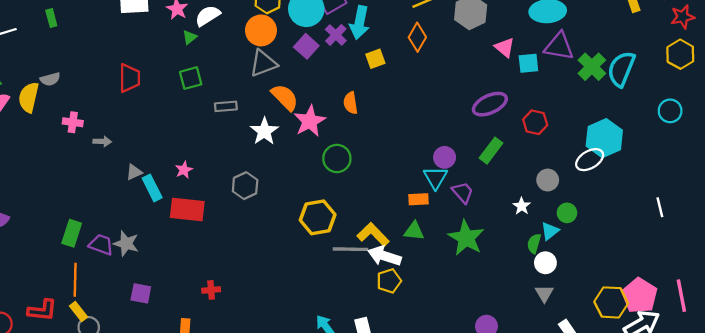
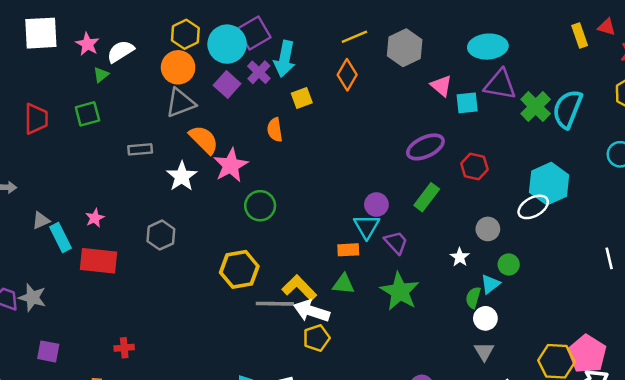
green square: (191, 78) -> (87, 114), moved
orange semicircle: (350, 103) -> (275, 130), moved

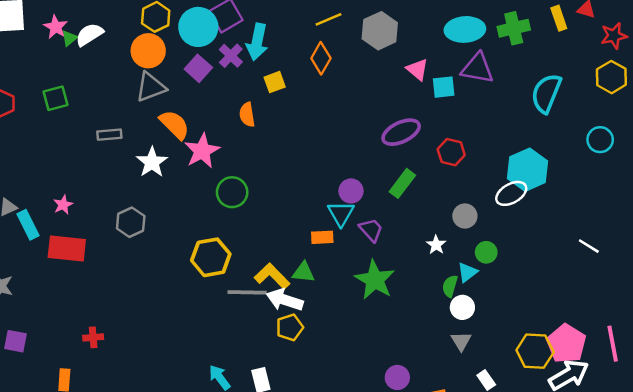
green triangle: (101, 75) -> (69, 38), moved
green cross: (536, 107) -> (514, 28), moved, turned 32
white line: (609, 258) -> (589, 246), turned -45
green triangle: (343, 284) -> (303, 272), moved

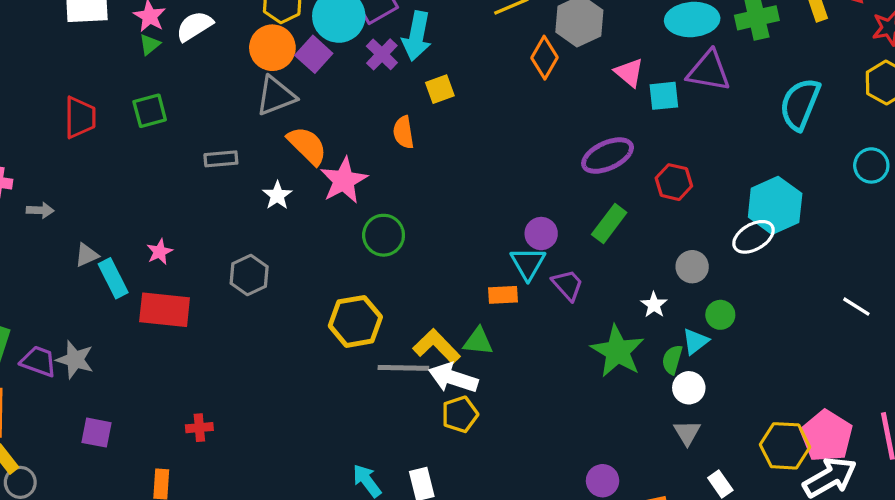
green triangle: (69, 38) -> (150, 44), moved
orange diamond: (321, 58) -> (544, 58), moved
purple square: (198, 68) -> (314, 54), moved
white star: (152, 162) -> (277, 195), size x0.7
green star: (375, 280) -> (617, 351), moved

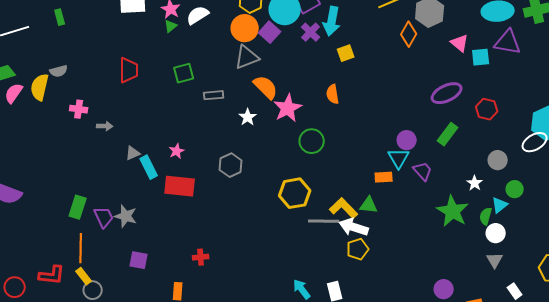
green square: (150, 111) -> (184, 73), moved
orange semicircle: (403, 132) -> (333, 94), moved
purple trapezoid: (38, 361) -> (104, 217), turned 45

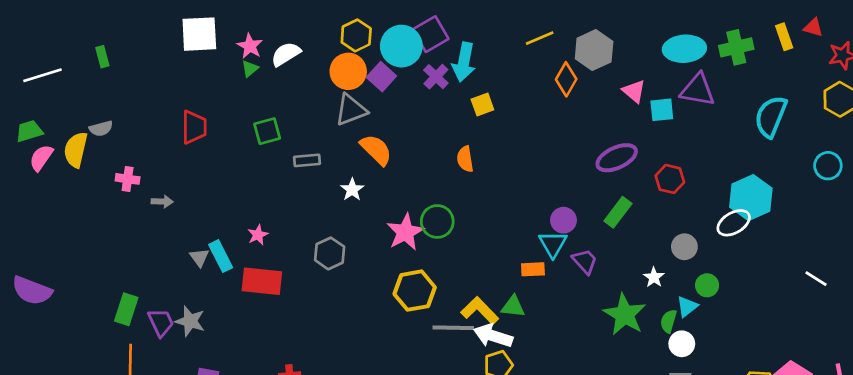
pink star: (288, 108) -> (405, 232), moved
gray triangle: (133, 153) -> (199, 257), moved, turned -42

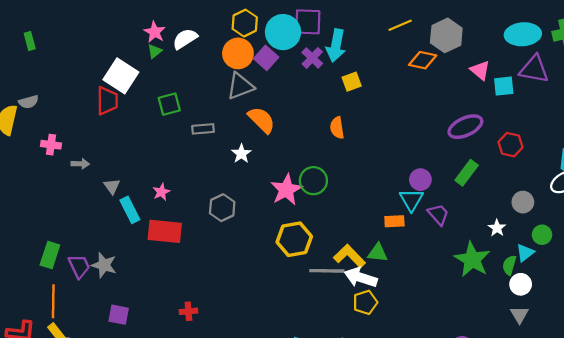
white square: (199, 34) -> (121, 76), moved, turned 36
purple square: (431, 34) -> (308, 22), turned 32
orange diamond: (566, 79) -> (423, 60), turned 72
gray triangle: (199, 257) -> (112, 186), moved

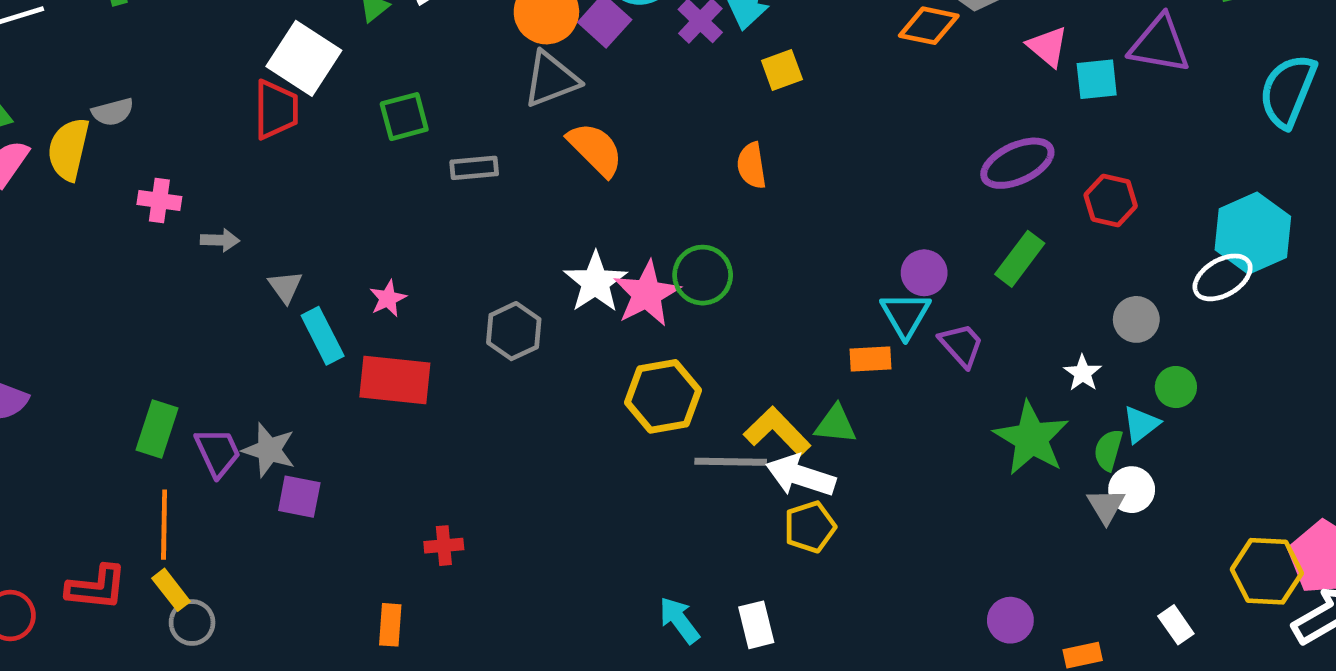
white star: (241, 154) -> (595, 282), moved, size x1.5
purple square: (119, 315) -> (299, 497), moved
gray triangle: (519, 315) -> (1106, 506), moved

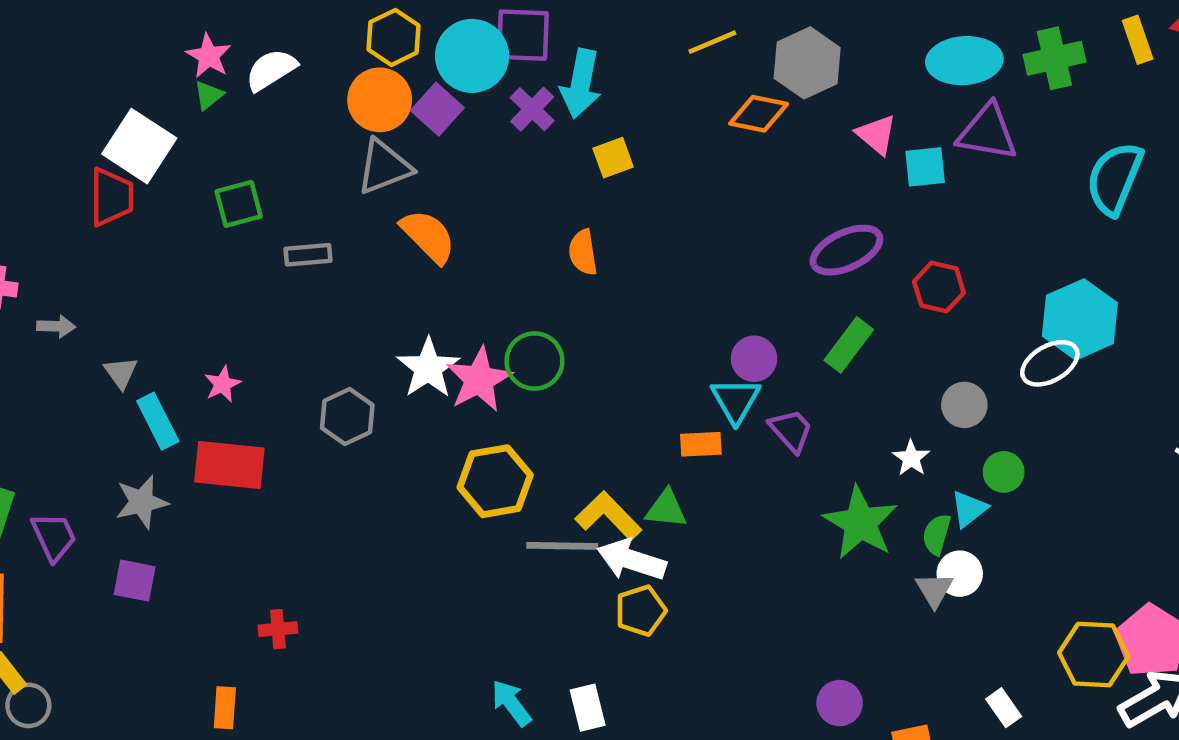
gray star: (269, 450) -> (142, 502), moved, turned -30

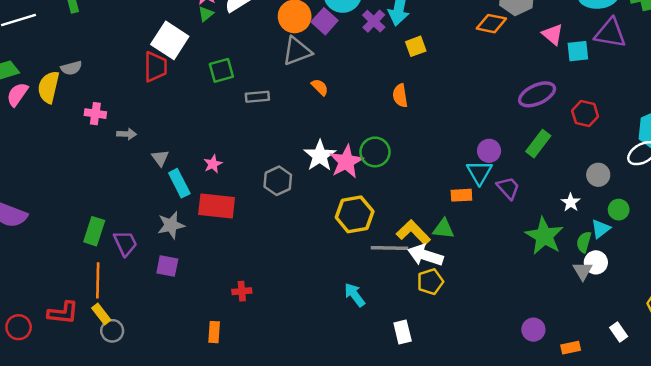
orange semicircle: (428, 236) -> (320, 87), size x0.6
cyan arrow: (511, 703) -> (355, 295), moved

